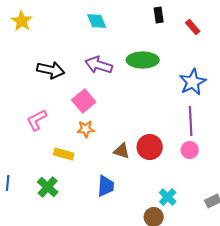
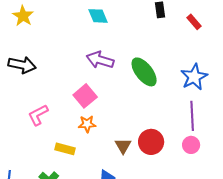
green ellipse: (143, 60) -> (144, 72), moved, turned 52
black arrow: (51, 70) -> (22, 65), moved
brown triangle: (122, 151) -> (123, 146), turned 42

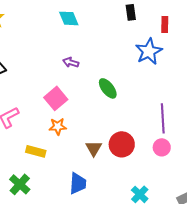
red rectangle: (194, 22) -> (165, 24), turned 42
purple arrow: (100, 60) -> (71, 62), size x0.6
green ellipse: (144, 72) -> (108, 88), moved, size x0.7
blue star: (194, 77) -> (149, 51), moved

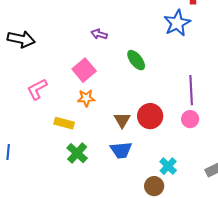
blue trapezoid: (78, 183) -> (121, 150), moved, turned 80
green cross: (20, 184) -> (77, 153), moved

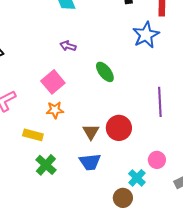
pink circle: (190, 119) -> (157, 160), moved

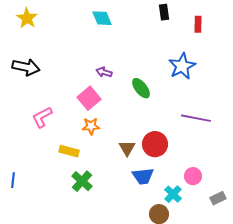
blue star: (146, 35) -> (182, 66), moved
purple arrow: (68, 46) -> (104, 72), moved
purple line: (160, 102) -> (196, 118), turned -76
blue trapezoid: (90, 162) -> (143, 176), moved

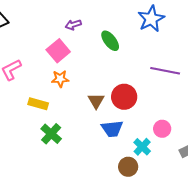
purple arrow: (104, 72) -> (73, 25), turned -35

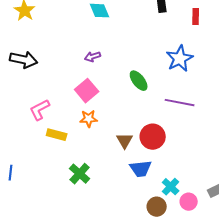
purple arrow: (73, 25) -> (93, 57), moved
purple line: (165, 71) -> (180, 103), moved
yellow rectangle: (38, 104) -> (57, 135), moved
pink circle: (162, 129) -> (189, 202), moved

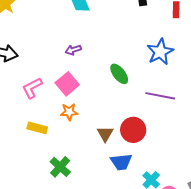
pink L-shape: (40, 110) -> (32, 88), moved

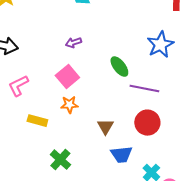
pink L-shape: (32, 88) -> (18, 86), moved
purple line: (160, 96) -> (144, 89), moved
red circle: (133, 130) -> (147, 123), moved

